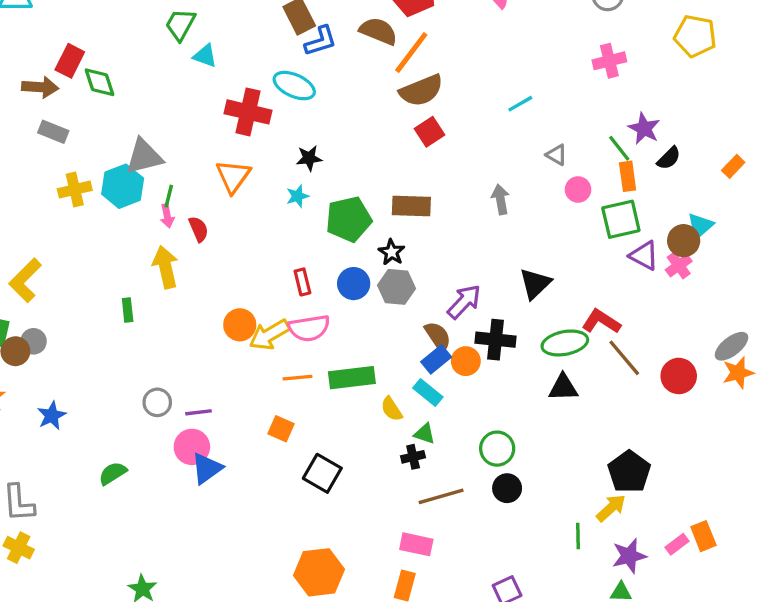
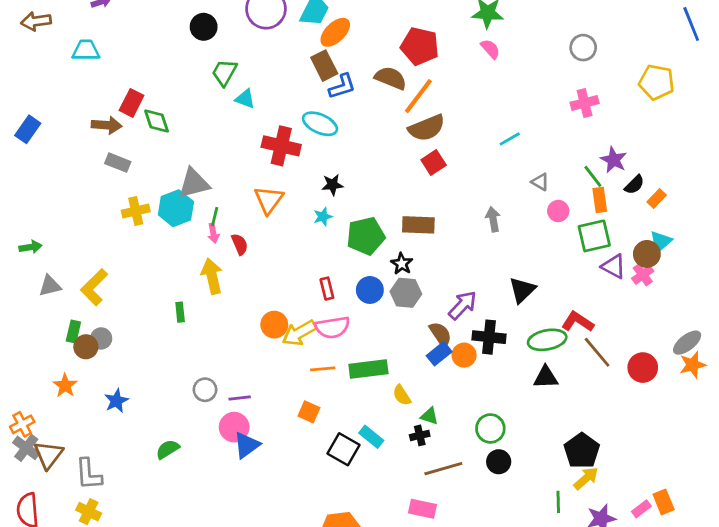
orange rectangle: (733, 166) -> (657, 199), moved
cyan rectangle: (428, 392) -> (371, 437), moved
black pentagon: (629, 472) -> (582, 451), moved

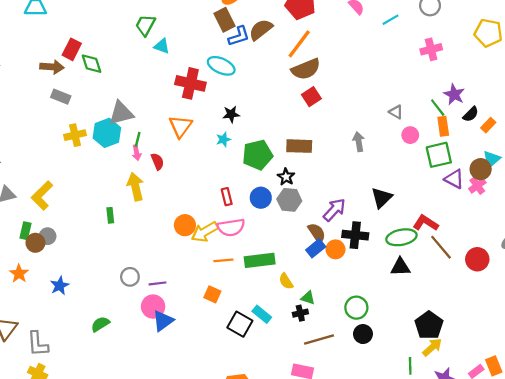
brown semicircle: (391, 78) -> (261, 30), moved, turned -60
cyan line: (510, 139) -> (390, 20), moved

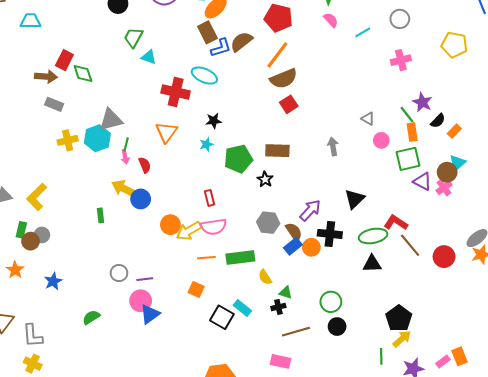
yellow arrow: (135, 187) -> (124, 189), turned -50
blue circle: (261, 198) -> (141, 199), moved
gray hexagon: (289, 200) -> (268, 223), moved

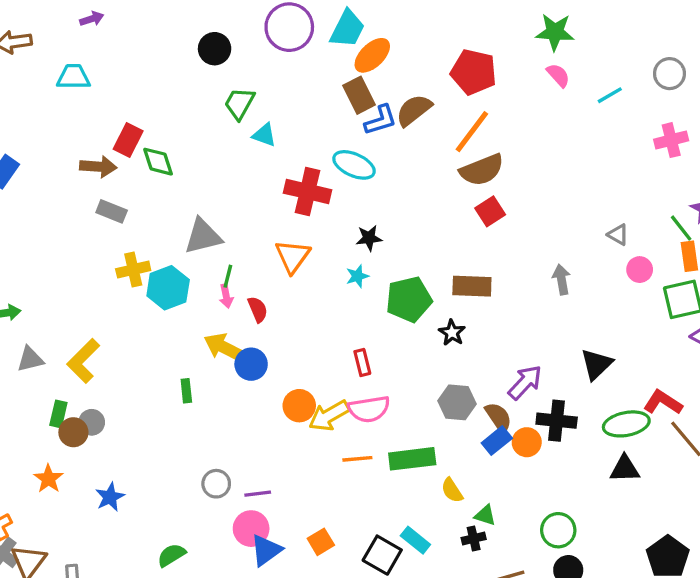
cyan hexagon: (97, 138) -> (168, 288), moved
orange square: (196, 289) -> (321, 542), moved, turned 35

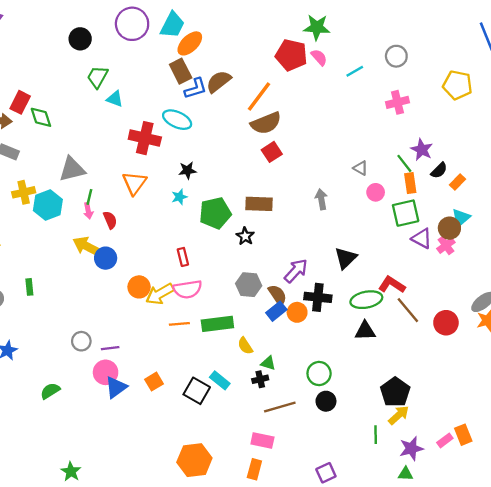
red pentagon: (474, 72) -> (291, 55), moved
green rectangle: (186, 391) -> (29, 287), moved

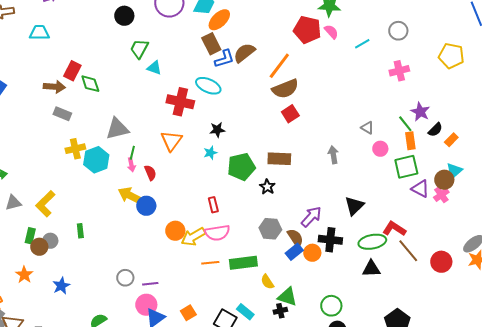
green triangle: (268, 363) -> (287, 297), size x1.5

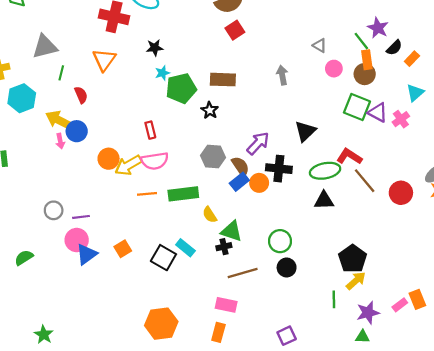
cyan star: (210, 153) -> (162, 73), moved
cyan hexagon: (96, 160) -> (22, 98), moved
pink arrow: (131, 165) -> (60, 141), moved
green square: (406, 167) -> (357, 107), moved, turned 35
brown circle: (444, 180) -> (365, 74), moved

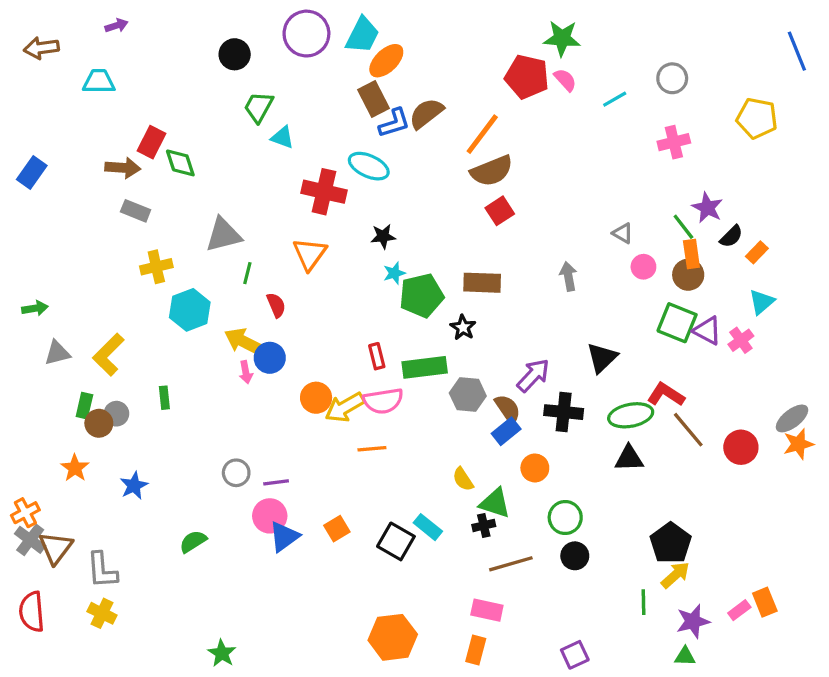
orange circle: (259, 183) -> (535, 468), moved
green rectangle: (183, 194) -> (425, 367), moved

